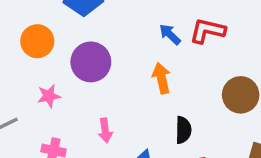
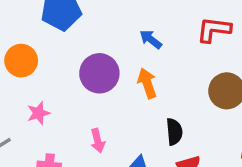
red L-shape: (207, 31) -> (214, 30), moved
purple circle: (91, 62) -> (99, 73), moved

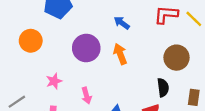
pink star: (38, 113) -> (54, 81), moved
black semicircle: (174, 132) -> (163, 88), moved

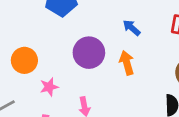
orange circle: (31, 41) -> (24, 60), moved

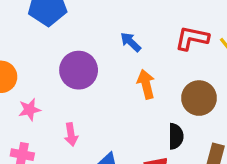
orange arrow: (127, 63) -> (146, 84), moved

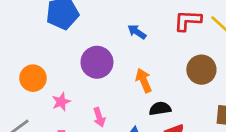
orange arrow: (146, 84) -> (144, 81), moved
black semicircle: (176, 136) -> (160, 109), moved, turned -90

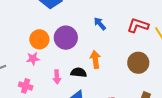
orange circle: (33, 78) -> (39, 39), moved
black semicircle: (160, 109) -> (79, 72), moved

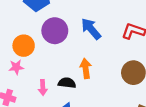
blue arrow: (100, 24) -> (91, 29), size x1.5
purple circle: (66, 38) -> (55, 31), moved

